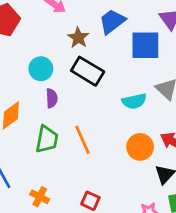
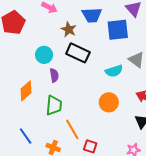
blue trapezoid: (112, 22) -> (92, 15), turned -140
orange line: (83, 140) -> (72, 129), moved
orange circle: (140, 147) -> (109, 102), moved

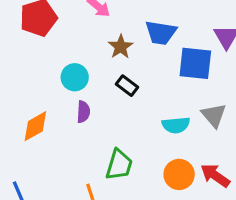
black rectangle: (78, 53) -> (127, 86), size x0.6
orange circle: (109, 102) -> (179, 174), moved
green trapezoid: (54, 105) -> (119, 165), moved

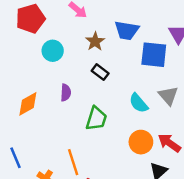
cyan circle: (75, 77) -> (53, 51), moved
cyan semicircle: (176, 125) -> (139, 103), turned 55
green trapezoid: (119, 165) -> (96, 119), moved

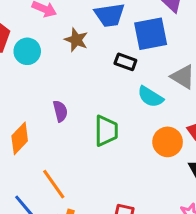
cyan circle: (53, 51) -> (27, 51), moved
black rectangle: (100, 72) -> (125, 62), moved
orange line: (73, 162) -> (54, 184), moved

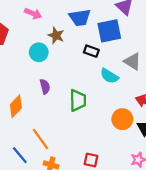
cyan circle: (27, 51) -> (39, 52), moved
orange circle: (168, 142) -> (122, 119), moved

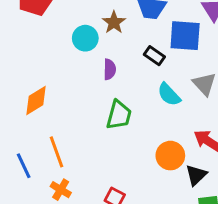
purple semicircle: (45, 87) -> (110, 69), moved

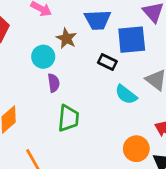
purple semicircle: (110, 69) -> (54, 83), moved
green trapezoid: (119, 115) -> (68, 118), moved

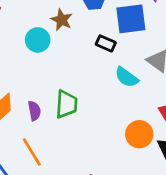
purple semicircle: (54, 83) -> (34, 111), moved

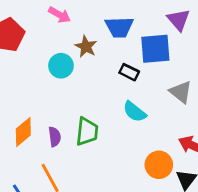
cyan semicircle: (127, 77) -> (135, 112), moved

